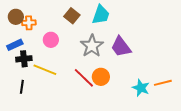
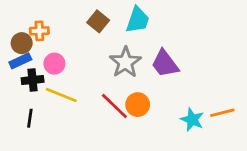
brown circle: (16, 17) -> (22, 43), moved
pink circle: (51, 40) -> (54, 64), moved

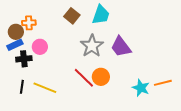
yellow line: (61, 95) -> (45, 88), moved

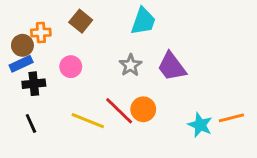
brown square: (72, 16) -> (81, 21), moved
gray star: (92, 46) -> (130, 65), size x0.7
pink circle: (40, 47) -> (71, 67), moved
black line: (22, 87) -> (31, 123), turned -32
yellow line: (45, 88) -> (88, 121), moved

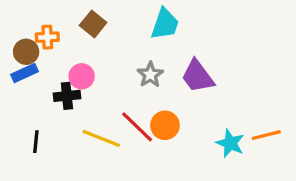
black cross: (34, 84) -> (67, 96), moved
black line: (31, 123) -> (36, 142), turned 30

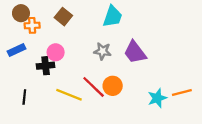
brown circle: (26, 52) -> (21, 13), moved
gray star: (150, 75) -> (103, 51), turned -30
cyan star: (230, 143) -> (157, 98), turned 30

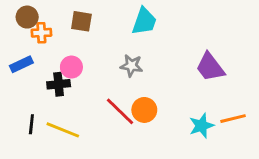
brown square: (63, 17) -> (81, 21), turned -30
purple trapezoid: (135, 52) -> (210, 67), moved
yellow line: (69, 95) -> (63, 130), moved

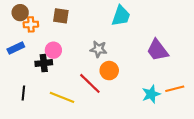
cyan trapezoid: (144, 21) -> (121, 16), moved
orange circle: (144, 110) -> (109, 71), moved
yellow line: (63, 130) -> (62, 97), moved

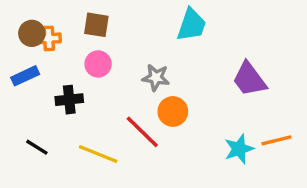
brown circle: (20, 13) -> (32, 33), moved
pink circle: (53, 50) -> (98, 64), moved
black line: (23, 93) -> (37, 147), turned -64

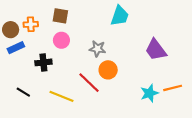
brown circle: (32, 33) -> (11, 30), moved

